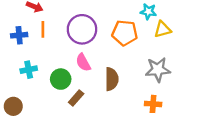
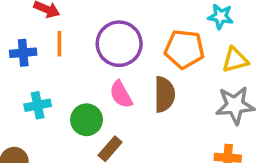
yellow triangle: (163, 29) -> (235, 60), moved
brown semicircle: (112, 79) -> (164, 94), moved

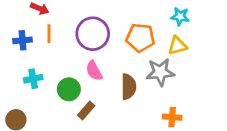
cyan star: (221, 17) -> (180, 16), moved
brown semicircle: (164, 94) -> (128, 87), moved
gray star: (235, 105) -> (160, 72), moved

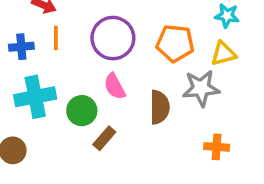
cyan cross: (33, 79) -> (35, 97), size x1.6

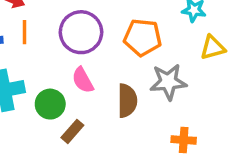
yellow triangle: (223, 54) -> (213, 48), moved

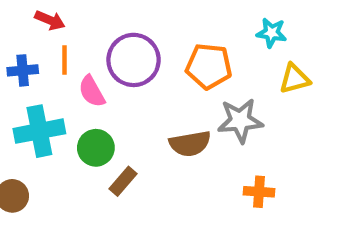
pink semicircle: (83, 80) -> (92, 91), moved
brown semicircle: (127, 101) -> (190, 144), turned 80

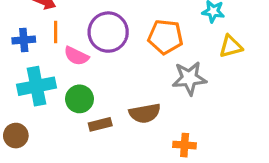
pink semicircle: (92, 91) -> (76, 56), turned -35
brown semicircle: (190, 144) -> (145, 113), moved
brown rectangle: (123, 181) -> (100, 124), turned 35
orange cross: (259, 192) -> (185, 145), moved

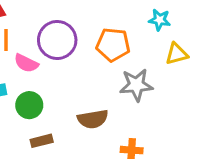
brown rectangle: (100, 124) -> (42, 141), moved

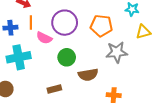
green circle: (29, 105) -> (67, 57), moved

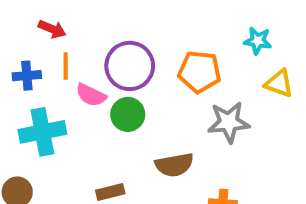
yellow triangle: (143, 32) -> (279, 83), turned 35
green circle: (67, 57) -> (128, 114), moved

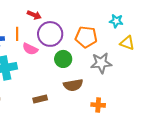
red arrow: (52, 29) -> (34, 15), moved
green circle: (128, 114) -> (63, 59), moved

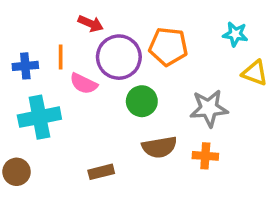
orange pentagon: (86, 37) -> (168, 47), moved
orange cross: (98, 105) -> (205, 156), moved

